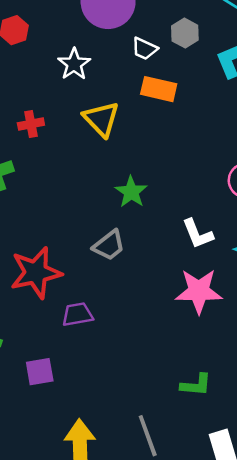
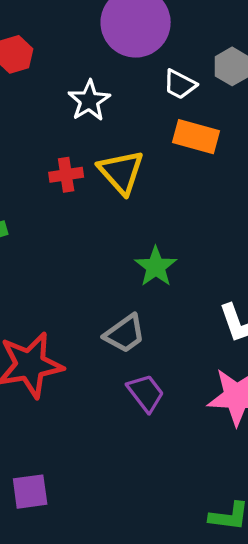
red cross: (31, 124) -> (66, 175), moved
purple trapezoid: (78, 314) -> (146, 393), moved, turned 60

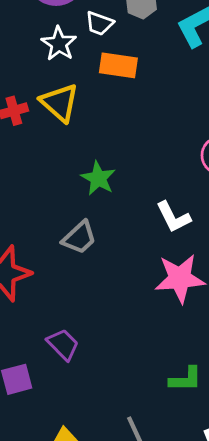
white star: (89, 101) -> (59, 44), moved
purple trapezoid: (146, 393) -> (63, 344), moved

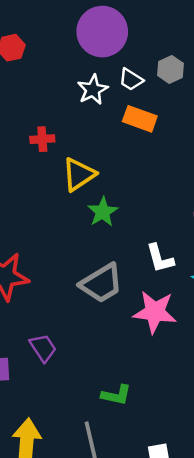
yellow triangle: (60, 103) -> (79, 174), moved, turned 33
gray trapezoid: (79, 238) -> (101, 283), moved, size x1.4
green L-shape: (186, 379) -> (116, 395), moved

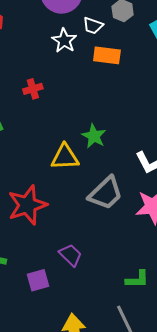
yellow triangle: (79, 174) -> (65, 157), moved, turned 44

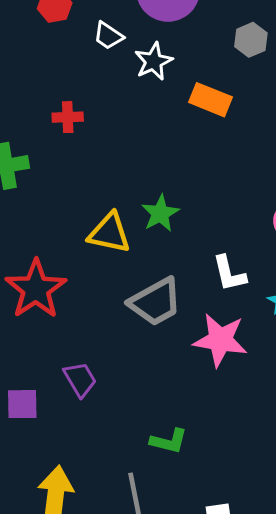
white trapezoid: (93, 26) -> (108, 36), moved
red cross: (33, 89) -> (68, 117), moved
red star: (27, 205) -> (36, 289), turned -30

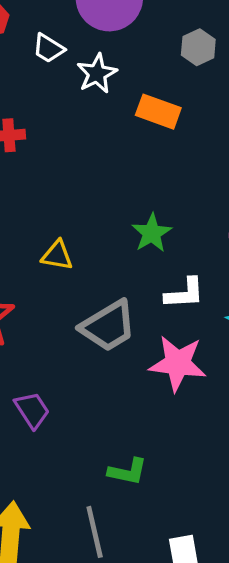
green star: (160, 213) -> (152, 233), moved
yellow triangle: (109, 233) -> (57, 255), size x0.7
white L-shape: (229, 274) -> (185, 293), turned -78

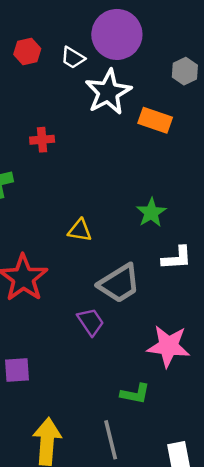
white trapezoid: (48, 48) -> (73, 58), moved
white star: (97, 74) -> (108, 92), size x1.5
pink star: (178, 363) -> (168, 346), moved
purple trapezoid: (32, 410) -> (91, 322), moved

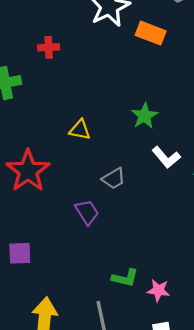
white L-shape: (177, 258) -> (166, 157), turned 52
gray trapezoid: (119, 283) -> (114, 179), size x0.6
pink star: (168, 346) -> (158, 290), moved, size x0.6

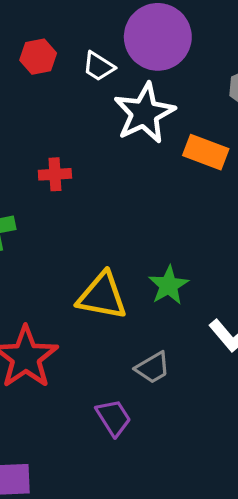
green star: (145, 116) -> (169, 285), moved
yellow triangle: (80, 130) -> (102, 296), size x1.6

